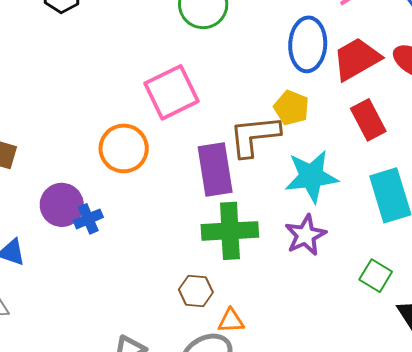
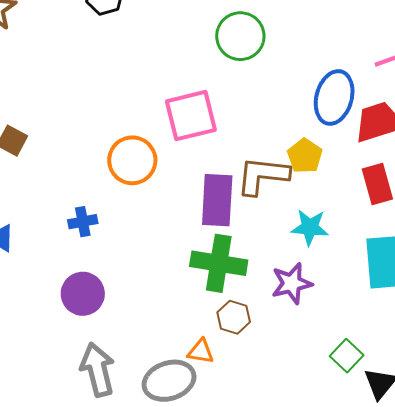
cyan star: (311, 176) -> (310, 227), size x0.7
purple circle: (62, 205) -> (83, 294), moved
green square: (376, 276) -> (347, 356), moved
brown hexagon: (196, 291) -> (234, 317), moved

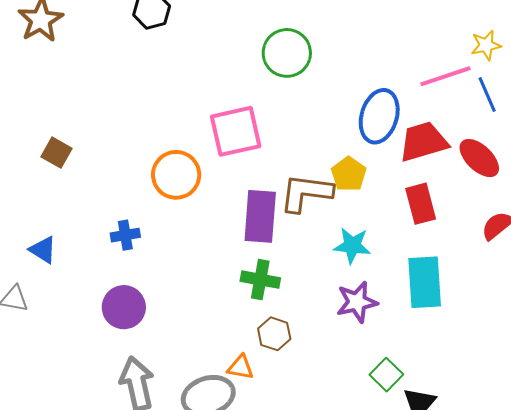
green cross: (219, 263) -> (260, 280), size x0.7
purple star: (292, 283) -> (357, 302), moved

